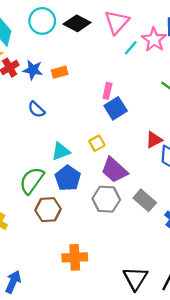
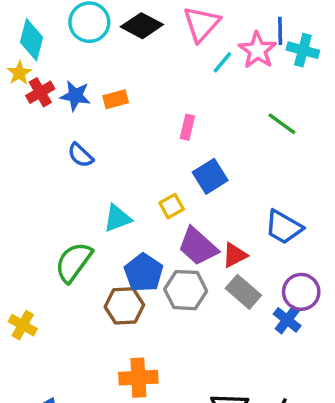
blue square: (116, 108) -> (210, 176), moved
red triangle: (154, 140) -> (235, 255), moved
blue pentagon: (68, 178) -> (144, 273), moved
brown hexagon: (48, 210) -> (124, 306), moved

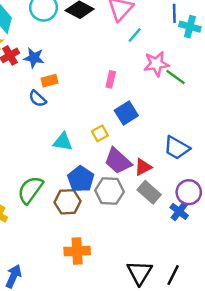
pink star: (257, 50) -> (156, 64), moved, turned 30
orange rectangle: (116, 99) -> (50, 81), moved
cyan triangle: (117, 218) -> (63, 142), turned 30
green semicircle: (74, 262) -> (30, 190), moved

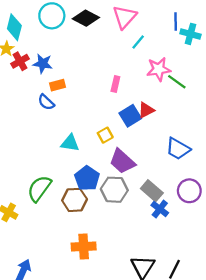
red triangle: (143, 167) -> (146, 110), moved
blue cross: (179, 211) -> (160, 209), moved

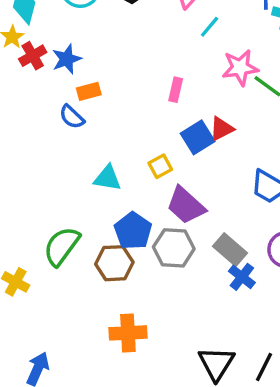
blue star: (43, 64) -> (67, 59), turned -30

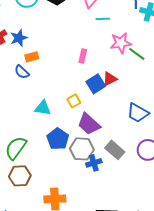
cyan line: (210, 27) -> (103, 19), turned 48
brown hexagon: (114, 263) -> (20, 176), moved
blue cross: (242, 277) -> (94, 163), moved, turned 35

